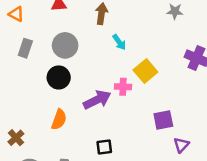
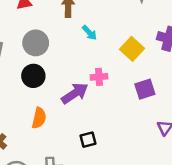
yellow square: (145, 71) -> (132, 49), moved
purple square: (163, 120) -> (145, 89), moved

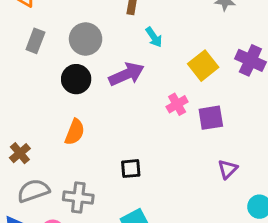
pink cross: (99, 77) -> (177, 104), moved, turned -35
purple arrow: (75, 93) -> (127, 74), moved

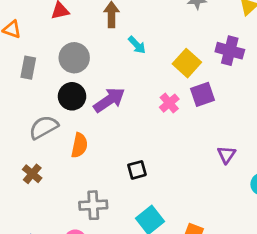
purple arrow: (127, 74) -> (109, 100), moved
purple square: (211, 118) -> (203, 94), moved
gray semicircle: (33, 191) -> (44, 127), moved

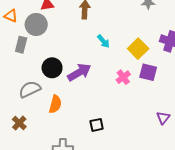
cyan arrow: (137, 45) -> (103, 41), moved
gray circle: (74, 58) -> (36, 24), moved
purple square: (203, 94) -> (148, 72), turned 30

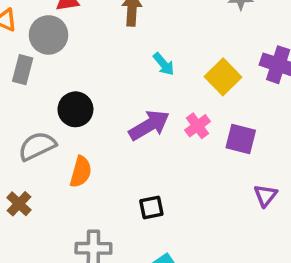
purple arrow: (79, 72) -> (149, 125), moved
purple square: (148, 72) -> (241, 139), moved

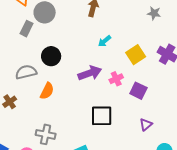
cyan arrow: (164, 64) -> (104, 41), turned 80
black square: (151, 207) -> (102, 116), moved, size x1.6

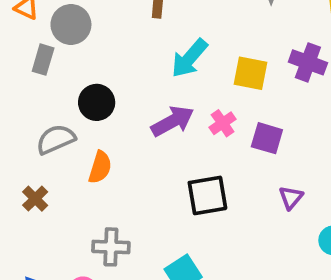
cyan arrow: (104, 41) -> (189, 58), size x1.6
yellow square: (136, 55) -> (250, 73), turned -36

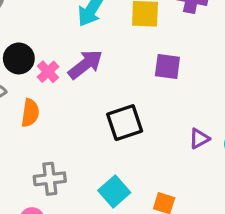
pink cross: (223, 123) -> (48, 72), moved
purple triangle: (291, 198) -> (199, 139), moved, turned 30

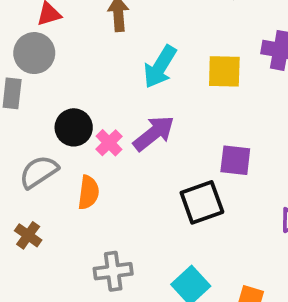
purple square: (167, 66) -> (235, 160), moved

